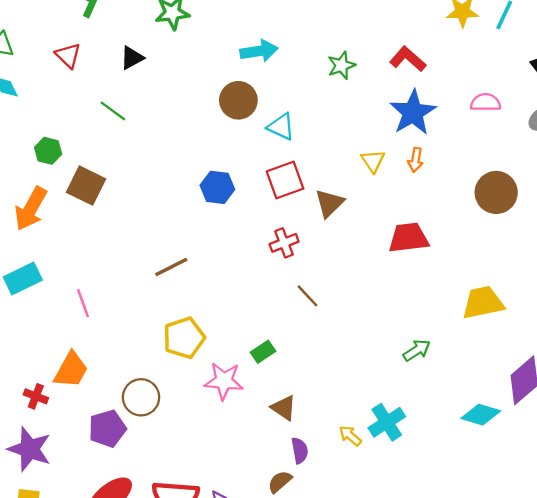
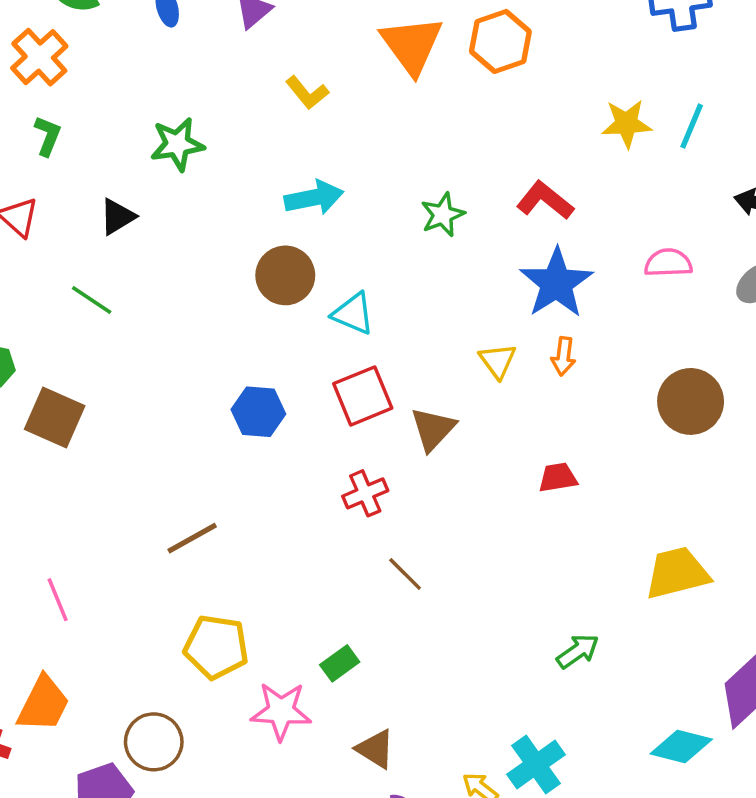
red trapezoid: (409, 238) -> (558, 477), size x0.6
yellow pentagon: (184, 338) -> (216, 647), turned 30

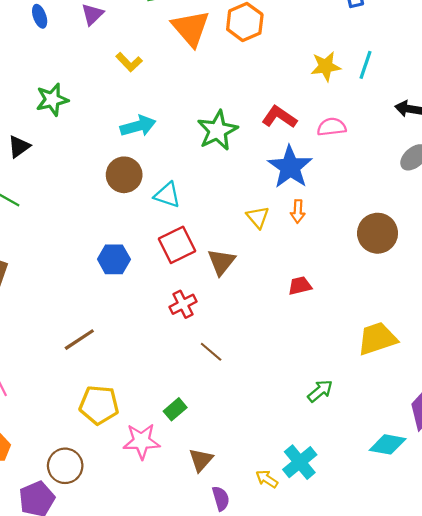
green star: (443, 215) -> (217, 130), size x1.5
pink semicircle: (668, 263) -> (332, 127), moved
brown triangle: (375, 749) -> (201, 460), turned 44

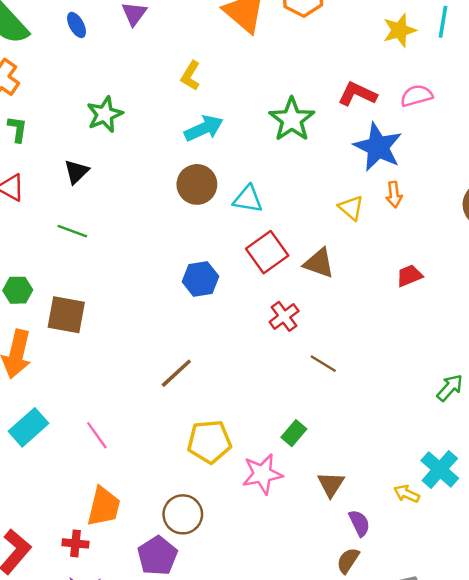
yellow L-shape: (129, 62) -> (191, 76), moved, turned 84
brown triangle: (221, 262) -> (319, 263), turned -40

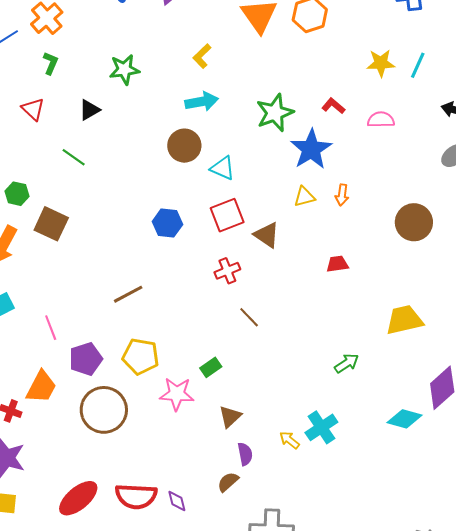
red L-shape: (357, 94) -> (333, 106), size x0.7
blue star: (378, 147) -> (311, 149), moved
yellow triangle: (351, 208) -> (304, 197), turned 50
brown circle: (183, 514) -> (104, 410), size x1.4
purple pentagon: (157, 556) -> (86, 359), moved

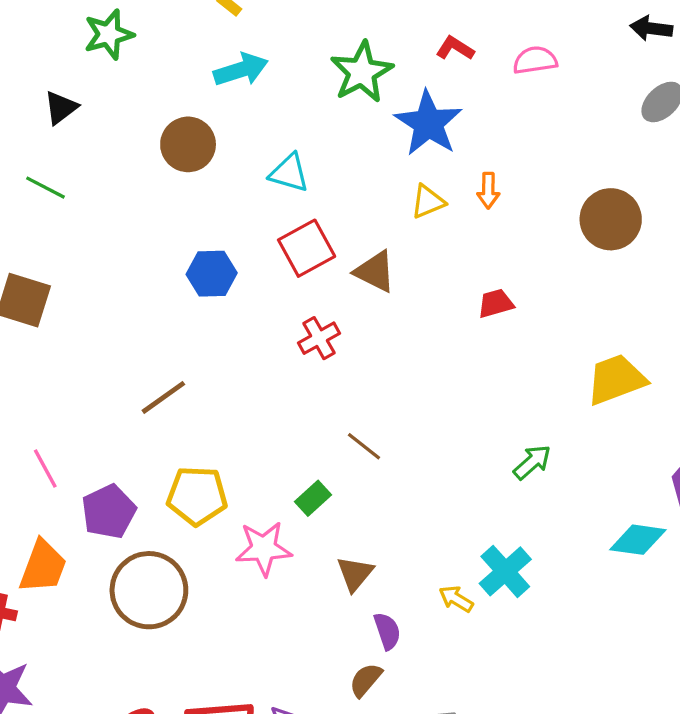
brown circle: (184, 146) -> (188, 144), moved
brown line: (249, 317) -> (364, 446), moved

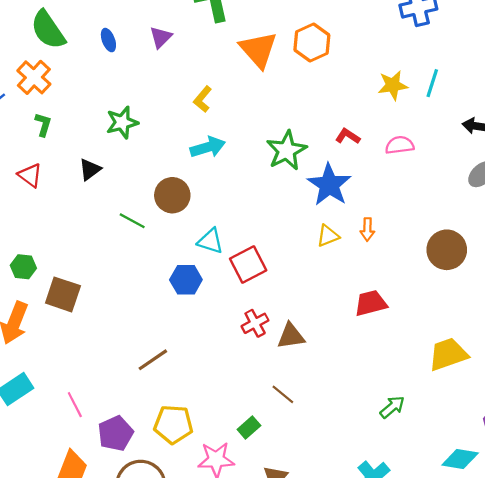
cyan triangle: (289, 173) -> (210, 241), moved
green line: (46, 188) -> (132, 221), moved
brown triangle: (375, 272) -> (291, 336), moved, turned -36
red trapezoid: (496, 303) -> (371, 303), size x1.4

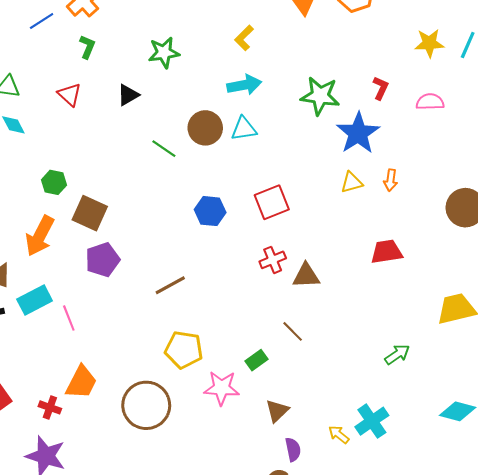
red L-shape: (348, 136) -> (381, 88), turned 75
green star: (286, 150) -> (320, 96), turned 30
cyan triangle: (210, 241) -> (244, 129), moved, turned -32
pink line: (75, 405) -> (69, 318), moved
purple pentagon: (116, 433) -> (102, 260), moved

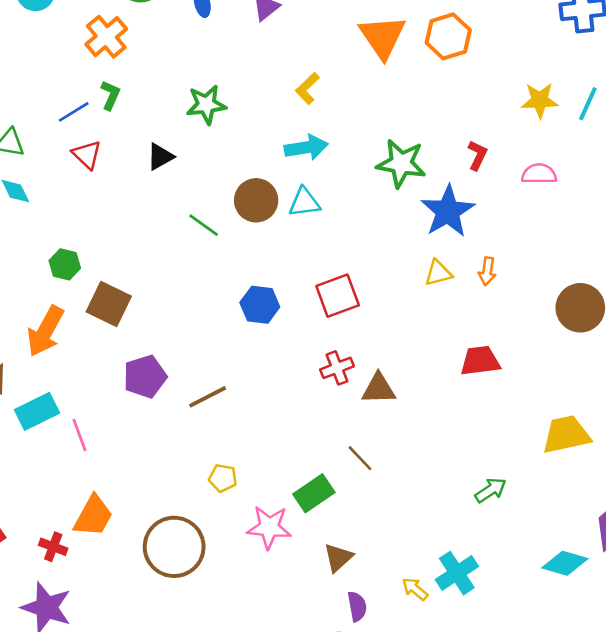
blue line: (42, 21) -> (74, 112), moved
purple pentagon: (102, 260) -> (145, 377), moved
yellow pentagon: (184, 350) -> (223, 478), size x0.6
green rectangle: (257, 360) -> (314, 493), size x1.4

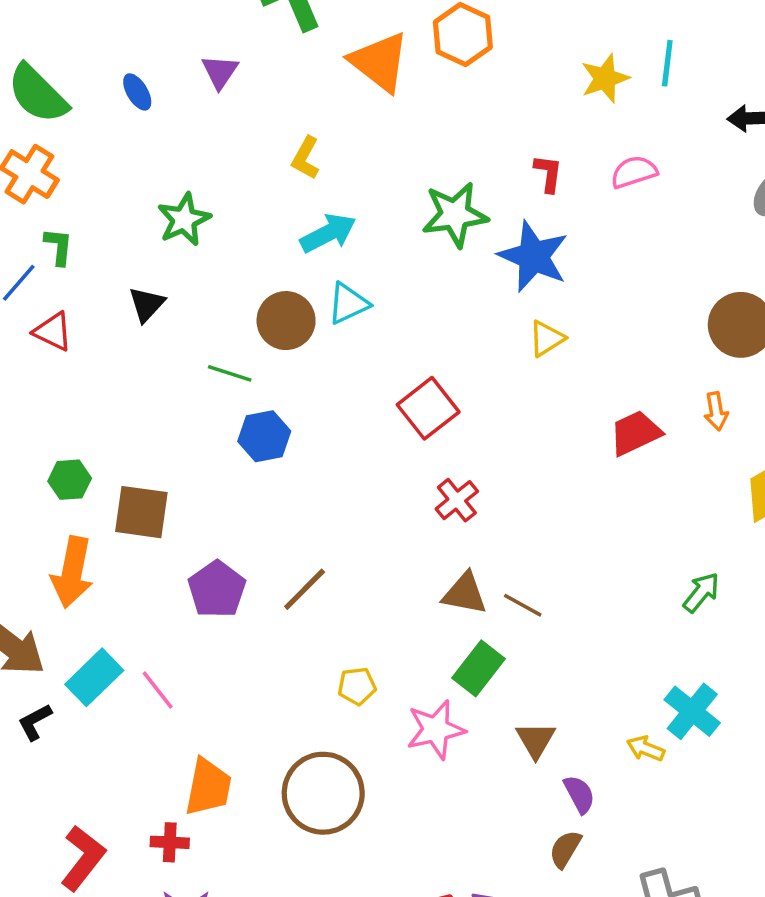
orange arrow: (487, 271) -> (716, 411), moved
blue hexagon: (260, 305) -> (264, 436), moved
brown triangle: (379, 389) -> (465, 593), moved, turned 30

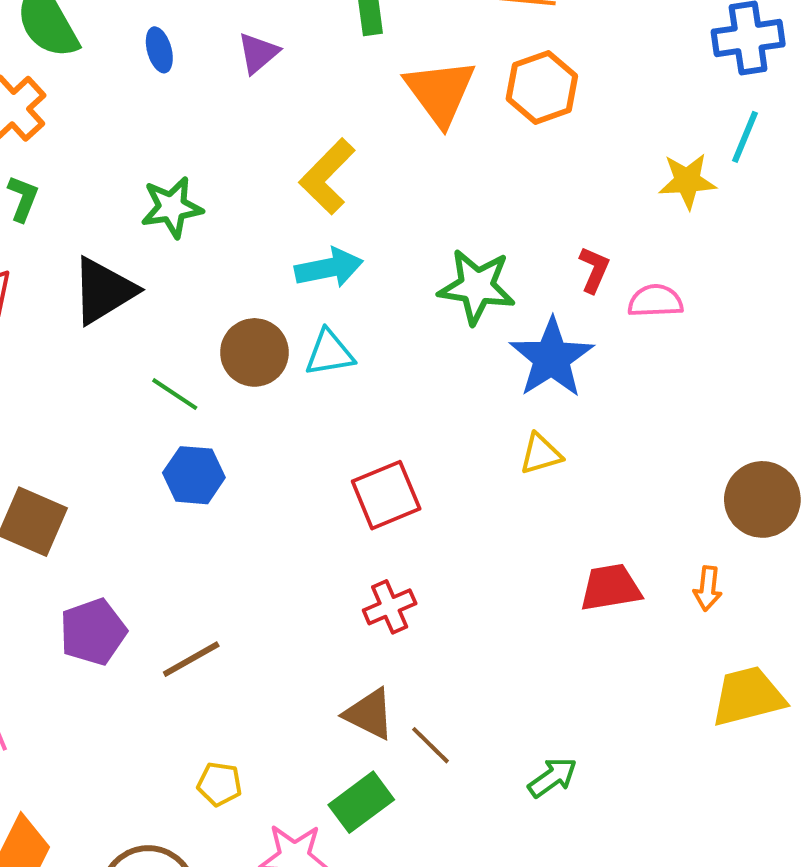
cyan line: (667, 63) -> (745, 137), moved
yellow L-shape: (306, 158) -> (327, 176), size x1.5
pink semicircle: (634, 172) -> (655, 301), moved
black triangle: (147, 304) -> (104, 291), size x1.6
green arrow: (701, 592) -> (552, 777), moved

